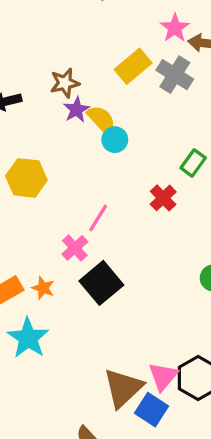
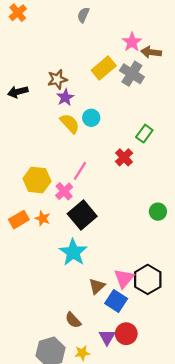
yellow semicircle: (101, 120) -> (70, 123), moved
yellow hexagon: (26, 178) -> (37, 180), moved
cyan star: (28, 338) -> (73, 252), moved
brown triangle: (123, 388) -> (97, 286), size x0.6

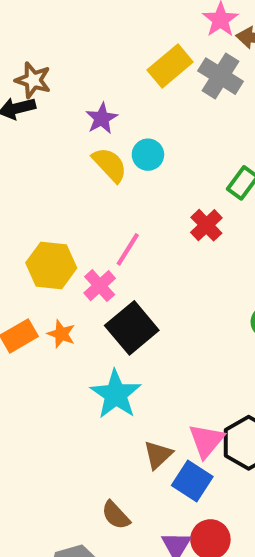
brown star: (57, 79) -> (33, 80), moved, turned 30

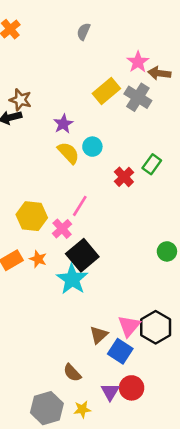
red cross: (206, 225) -> (124, 177), moved
cyan star: (116, 394) -> (72, 279), moved

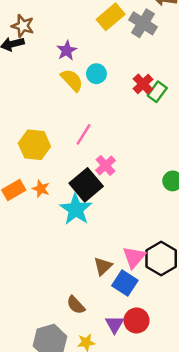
red cross: (124, 177) -> (143, 84), moved
pink cross: (62, 229) -> (105, 165), moved

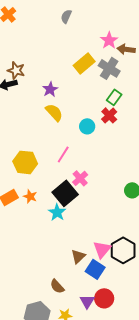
cyan circle: (96, 74) -> (87, 126), moved
green rectangle: (157, 92) -> (114, 97), moved
cyan star: (76, 209) -> (57, 212), size x0.7

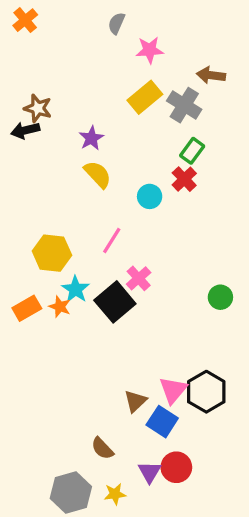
pink star: (109, 40) -> (150, 50), moved, turned 30
cyan star: (57, 212) -> (76, 289), moved

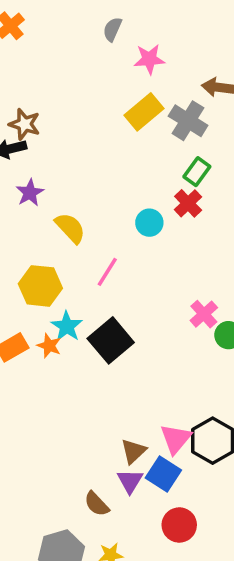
purple star: (91, 138) -> (30, 193), moved
yellow semicircle: (98, 174) -> (70, 228), moved
pink cross: (139, 278) -> (204, 314), moved
purple triangle: (150, 472) -> (130, 481), moved

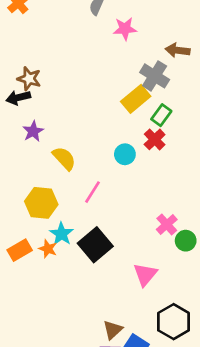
yellow rectangle: (144, 112) -> (136, 99), moved
pink triangle: (176, 439) -> (145, 274), moved

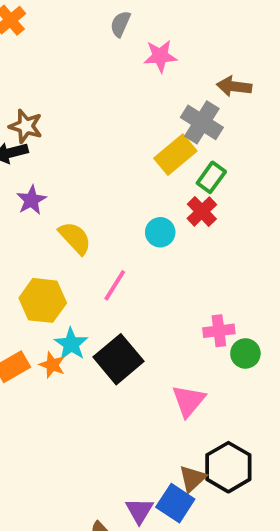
pink cross: (167, 224) -> (219, 331), turned 35
brown triangle: (113, 330) -> (192, 479), moved

